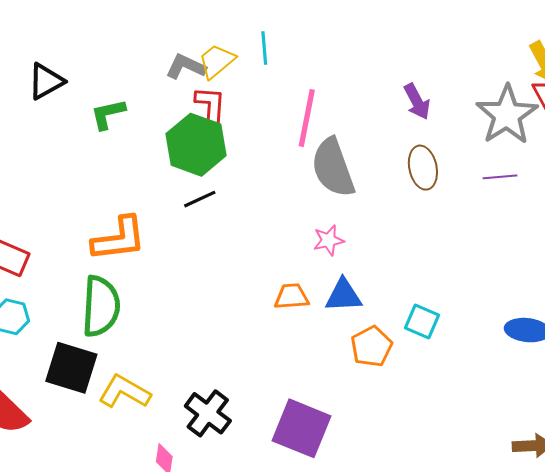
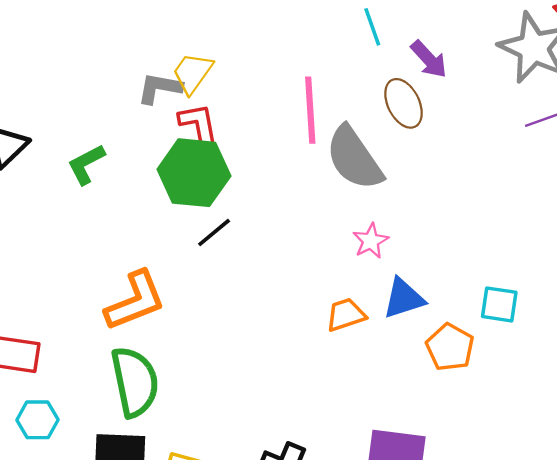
cyan line: (264, 48) -> (372, 27), moved
brown ellipse: (423, 168) -> (404, 103), moved

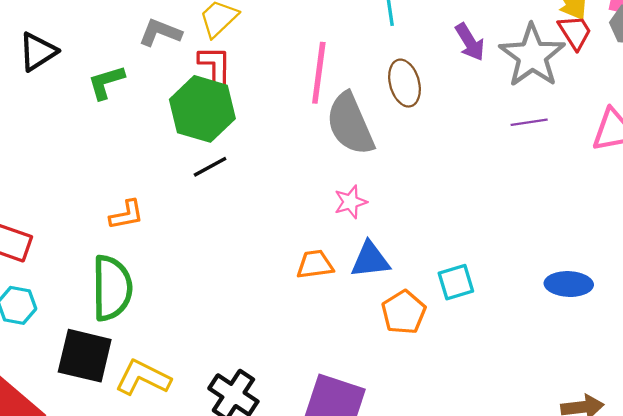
purple arrow: (429, 59) -> (470, 42), moved
gray L-shape: (160, 88) -> (160, 33), moved
orange L-shape: (135, 301) -> (127, 215), size x0.6
cyan square: (499, 304) -> (456, 282), turned -36

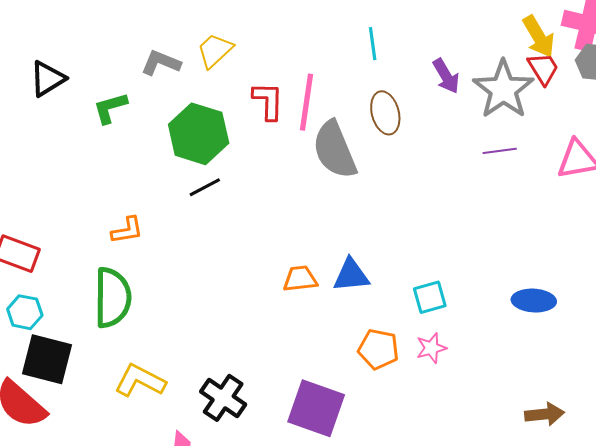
red L-shape: (215, 66) -> (268, 101), moved
pink star: (350, 202) -> (431, 348), moved
orange pentagon: (404, 312) -> (378, 349), moved, turned -30
black square: (85, 356) -> (47, 359), moved

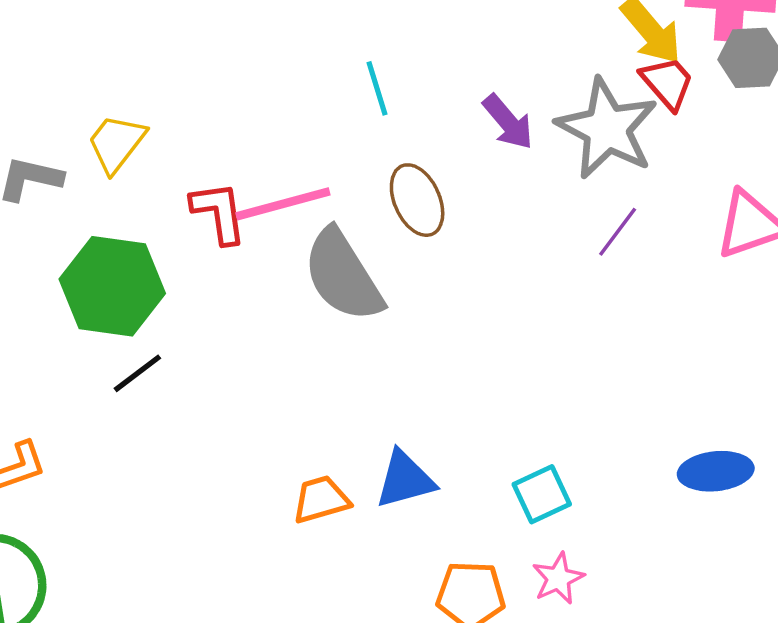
pink line: (306, 102) -> (283, 204), turned 76
purple line: (500, 151) -> (618, 232), turned -36

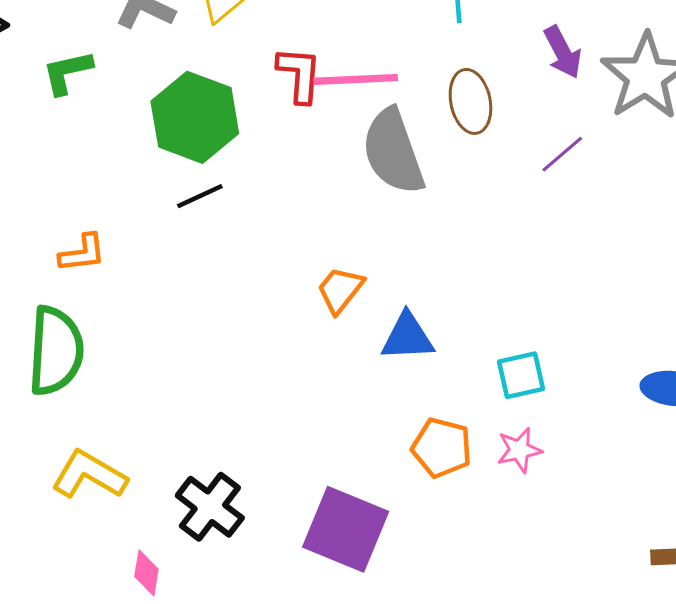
purple line: (618, 232) -> (562, 154), moved
orange trapezoid: (321, 499) -> (340, 290), moved, turned -48

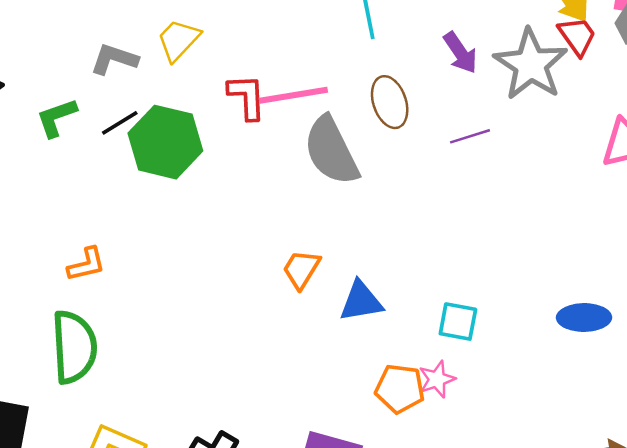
purple line: (562, 154) -> (470, 136), turned 30
black line: (200, 196) -> (120, 123), moved
cyan square: (521, 375) -> (458, 322), turned 30
pink star: (519, 450) -> (437, 379), moved

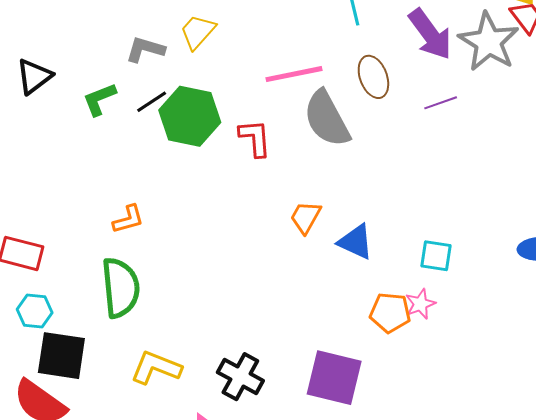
purple arrow: (460, 53) -> (430, 34), size x1.5
red L-shape: (247, 97) -> (255, 138), moved
blue triangle: (361, 301) -> (356, 242), turned 36

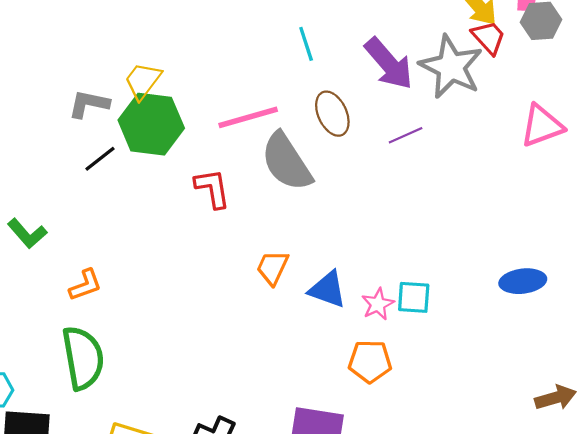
green L-shape: (99, 99) -> (27, 233), moved, turned -105
green hexagon: (190, 116) -> (151, 124), moved
pink star: (420, 304) -> (378, 304), moved

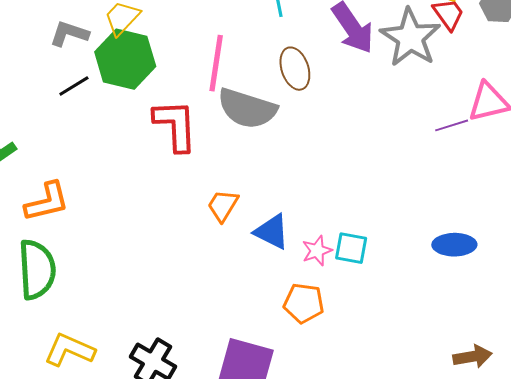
pink line: (248, 117) -> (216, 63), turned -72
purple line: (406, 135) -> (452, 125), moved
gray semicircle: (287, 162) -> (247, 108), turned -46
red L-shape: (212, 188) -> (175, 125), size x1.4
orange L-shape: (85, 285) -> (47, 202), size x1.4

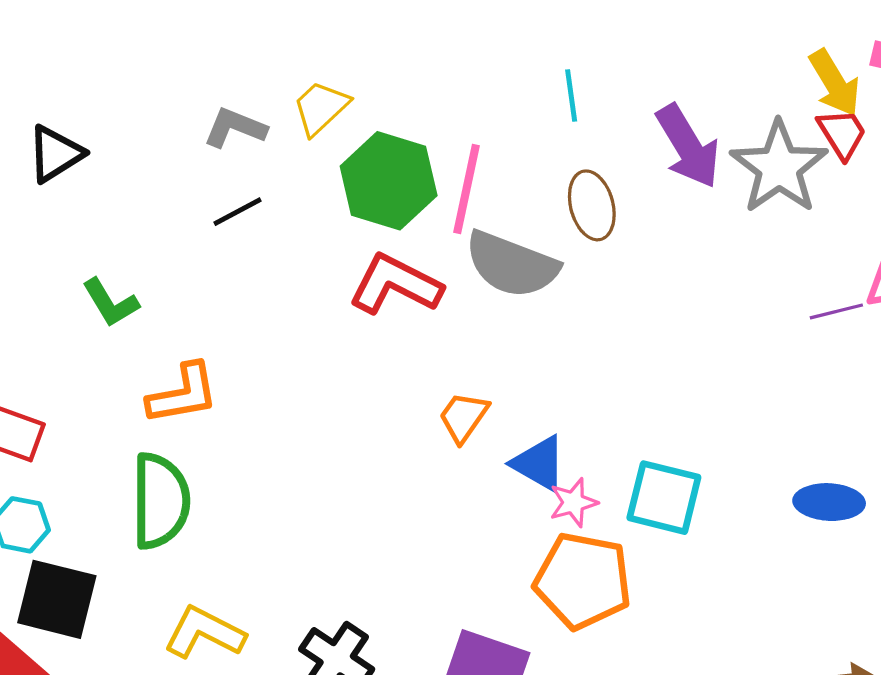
green hexagon: (125, 59) -> (389, 181), moved
red L-shape: (175, 125) -> (395, 284), turned -64
cyan square: (351, 248) -> (664, 498), size x1.4
pink star: (317, 251) -> (573, 503), moved
orange pentagon: (304, 303) -> (583, 581), size x1.5

